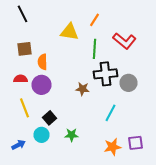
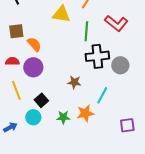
orange semicircle: (42, 62) -> (34, 44), turned 140
brown star: (82, 89) -> (74, 82), moved
orange star: (112, 147) -> (85, 113), moved

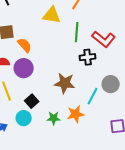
red L-shape: (116, 23) -> (104, 39), moved
black cross: (97, 56) -> (88, 57), size x0.7
gray circle: (120, 65) -> (111, 84), moved
brown star: (74, 82) -> (65, 83), size x1.5

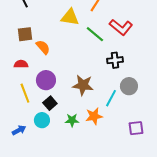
green line: (77, 32) -> (95, 34), turned -54
red L-shape: (104, 39) -> (121, 27), moved
black cross: (88, 57) -> (115, 60), moved
purple circle: (24, 68) -> (46, 80), moved

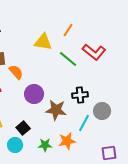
black cross: (115, 60) -> (80, 95), moved
purple circle: (46, 80) -> (34, 94), moved

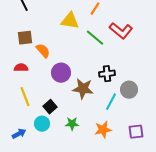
orange star: (67, 141) -> (103, 130), moved

